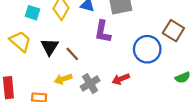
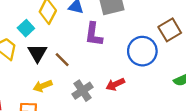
cyan square: (33, 13) -> (26, 28), moved, turned 32
brown square: (173, 31) -> (170, 30), turned 30
yellow arrow: (63, 79) -> (43, 86), moved

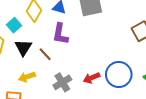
purple L-shape: (94, 34) -> (60, 34), moved
blue circle: (142, 51) -> (119, 75), moved

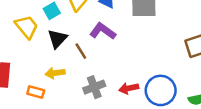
purple L-shape: (60, 34) -> (103, 31), turned 105

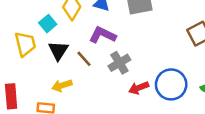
yellow trapezoid: (27, 27) -> (25, 44), turned 35
gray cross: (94, 87) -> (119, 63), moved

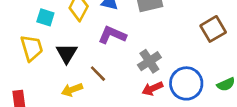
cyan square: (48, 24) -> (45, 17), moved, turned -30
brown line: (84, 59) -> (98, 74), moved
gray cross: (119, 63) -> (149, 61), moved

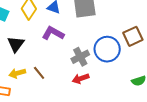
brown line: (98, 74) -> (39, 73), moved
blue circle: (186, 83) -> (107, 49), moved

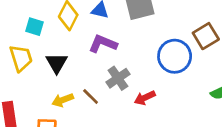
gray cross: (80, 57) -> (118, 78), moved

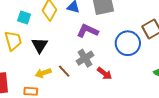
purple L-shape: (103, 44) -> (88, 31), moved
red arrow: (145, 98) -> (104, 73), turned -119

